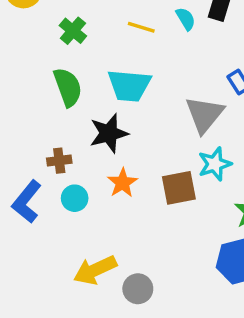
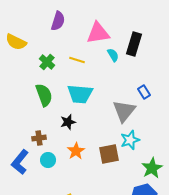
yellow line: (141, 27) -> (77, 60), moved
black star: (109, 133) -> (68, 122), size x0.7

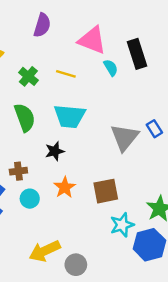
pink triangle: (98, 33) -> (92, 40), turned 30
black rectangle: (134, 44) -> (137, 54), turned -35
blue rectangle: (144, 92) -> (154, 129), moved
cyan star: (130, 140) -> (122, 225), moved

